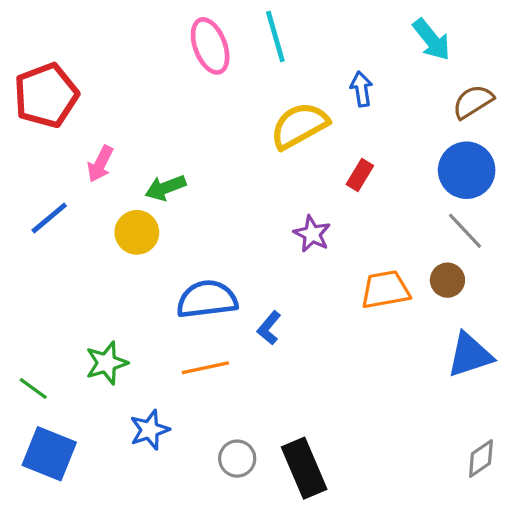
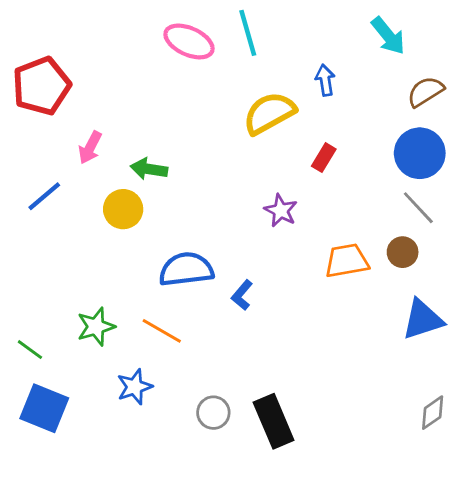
pink ellipse: (210, 46) -> (189, 41), turned -45
green arrow: (166, 188) -> (149, 169), turned 30
orange line: (205, 368) -> (162, 331), moved, turned 42

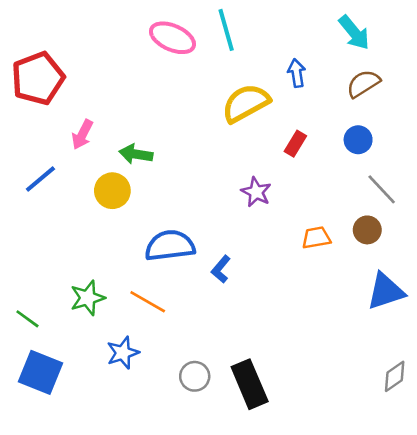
brown semicircle: (425, 92) -> (363, 84), moved
blue circle: (420, 153) -> (358, 140), moved, size x0.6
orange trapezoid: (347, 261) -> (316, 238), size x0.7

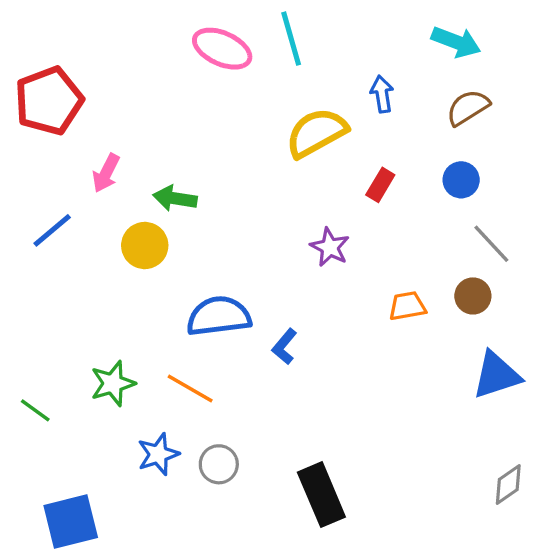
cyan arrow: (354, 33) -> (456, 42), turned -30
blue square: (40, 372) -> (71, 521), moved, turned -36
gray circle: (195, 376) -> (219, 464), moved

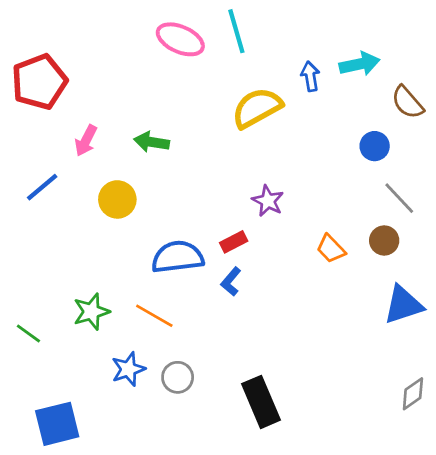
cyan arrow: (456, 42) -> (360, 64), moved, turned -33
brown semicircle: (468, 108) -> (407, 102), moved, turned -99
red rectangle: (380, 185) -> (234, 242), moved, turned 32
green arrow: (175, 198) -> (152, 142), moved
orange trapezoid: (407, 306) -> (331, 249), turned -124

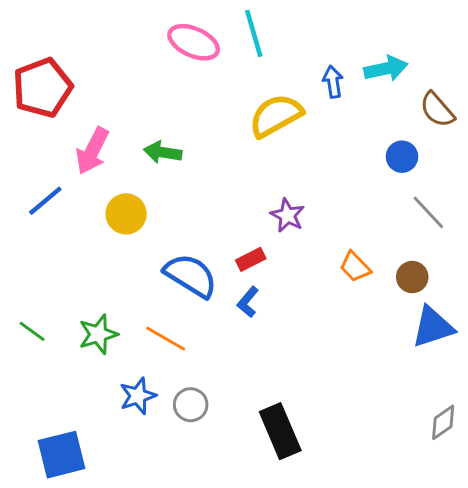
pink arrow: (86, 141) -> (92, 151), size x1.4
brown circle: (384, 240) -> (412, 277), moved
blue semicircle: (178, 257) -> (191, 276), turned 39
green line: (28, 334) -> (32, 331), moved

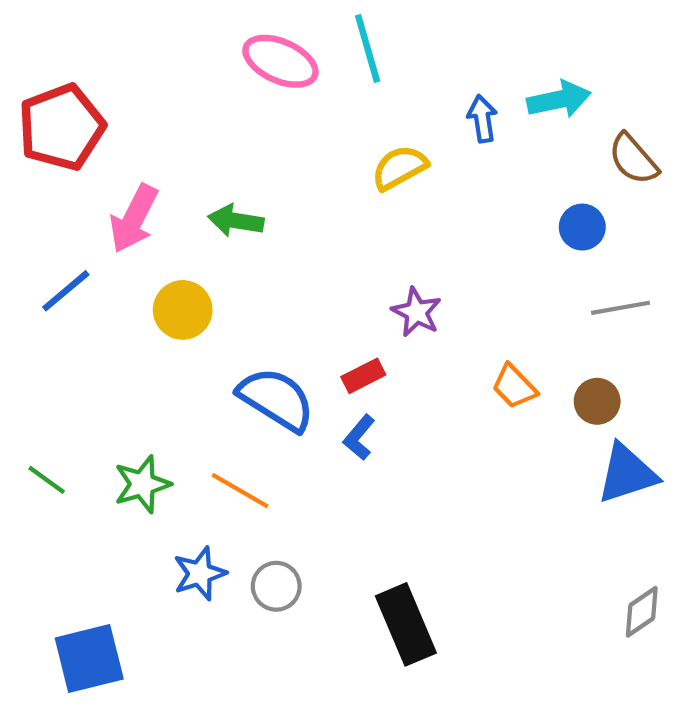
yellow semicircle: (276, 116) -> (399, 168), size x0.7
gray line: (428, 212) -> (621, 308), turned -57

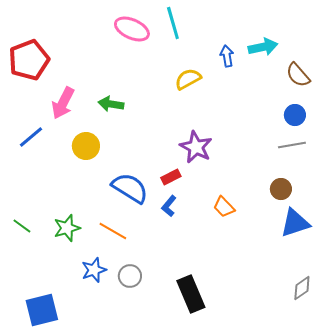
blue circle: (582, 227) -> (295, 115), moved
purple star: (416, 312) -> (196, 147), size x1.4
orange trapezoid: (514, 386) -> (224, 207), moved

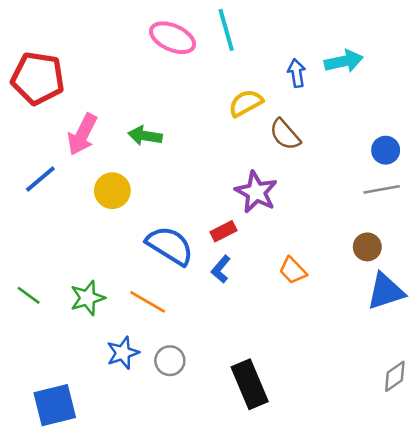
red pentagon: (29, 60) -> (38, 78), turned 30
brown semicircle: (298, 75) -> (285, 134), moved

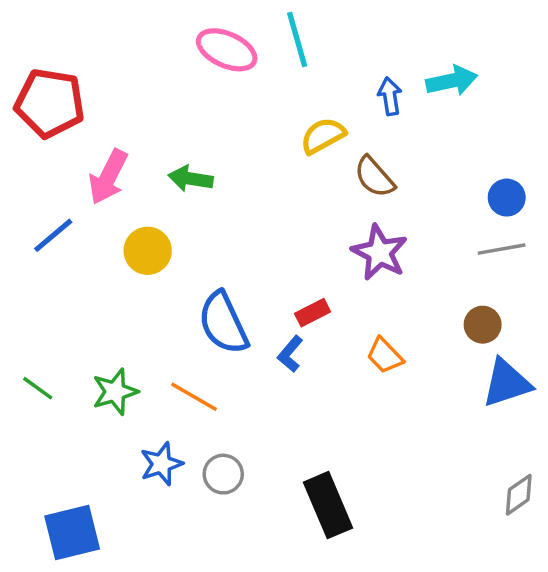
purple star: (256, 192) -> (380, 253), moved
red rectangle: (223, 231) -> (313, 313), moved
blue semicircle: (170, 246) -> (223, 323), turned -147

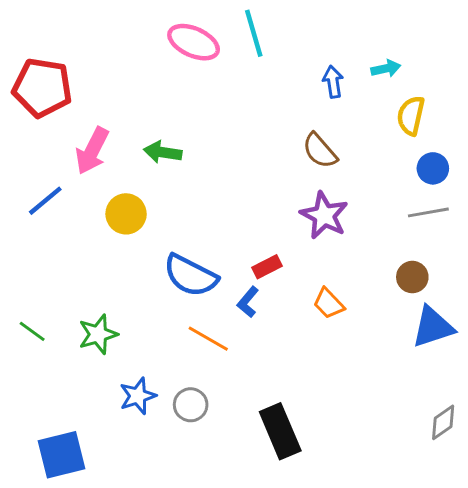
cyan arrow: (452, 81) -> (386, 69), size x0.7
yellow semicircle: (323, 136) -> (411, 116), moved, turned -48
blue semicircle: (223, 323) -> (191, 276), turned -38
orange line: (194, 397) -> (208, 339), moved

